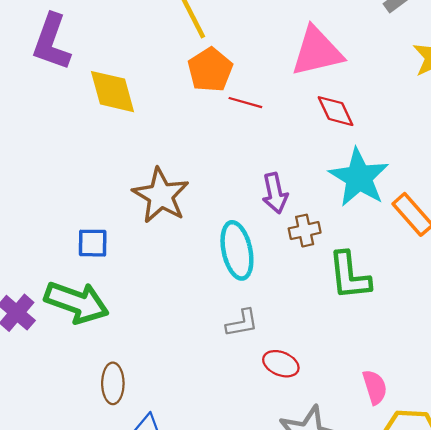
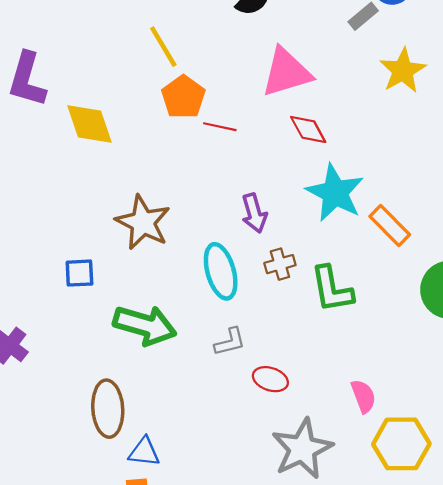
brown cross: (305, 231) -> (280, 264), moved
green arrow: (77, 302) -> (145, 325), moved
brown ellipse: (113, 383) -> (108, 409), size x1.4

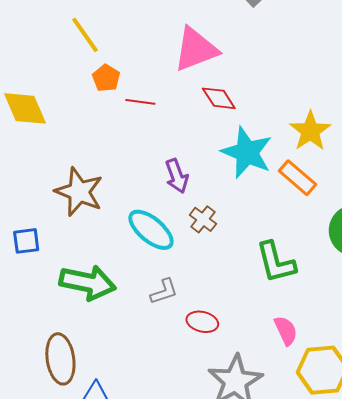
yellow star: (403, 71) -> (310, 131), moved
orange pentagon: (183, 97) -> (106, 78), size x0.7
brown cross: (280, 264) -> (203, 219), turned -32
cyan ellipse: (221, 271) -> (151, 230), turned -30
green L-shape: (332, 289) -> (276, 262), moved

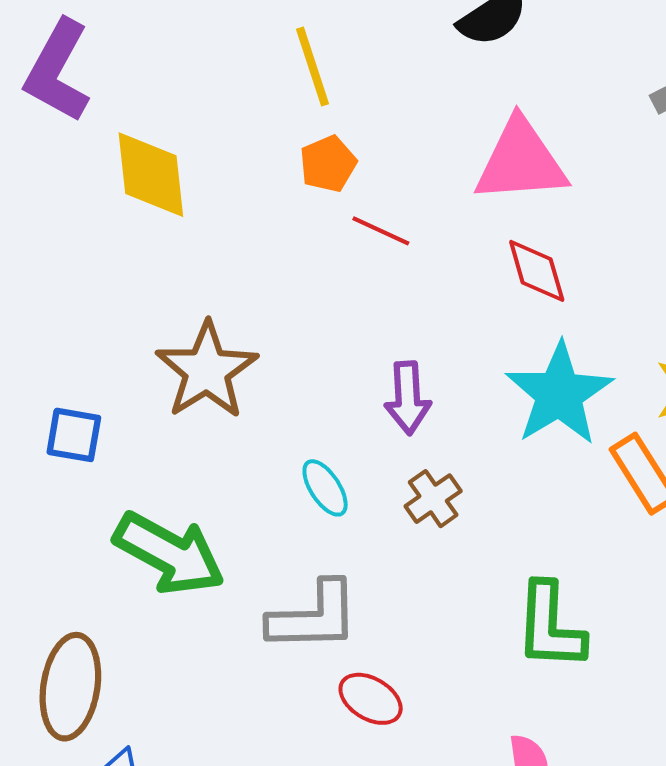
cyan ellipse: (151, 230) -> (325, 488), size x0.6
gray L-shape: (164, 292) -> (314, 617), size x1.6

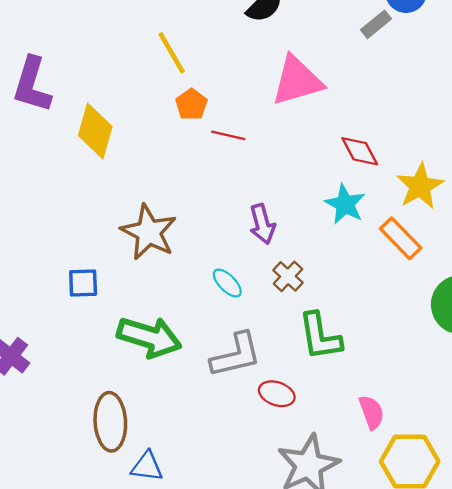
yellow diamond: (151, 175) -> (95, 131), turned 34
red diamond: (537, 271) -> (360, 151), moved
cyan star: (559, 394) -> (345, 204), size x0.7
green L-shape: (550, 626) -> (320, 336), moved

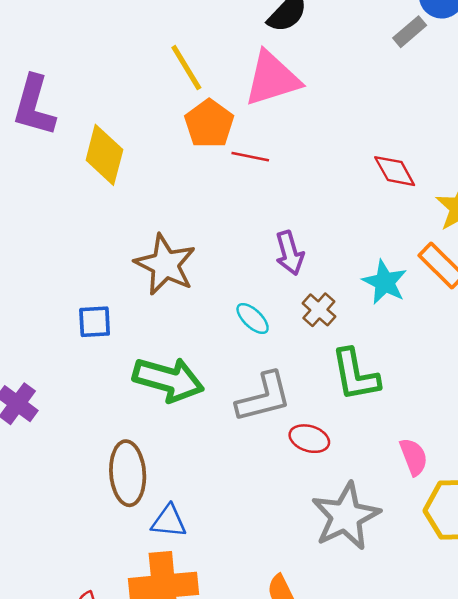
pink triangle: (297, 81) -> (272, 79), moved
orange pentagon: (191, 104) -> (209, 124), size x1.4
cyan star: (345, 204) -> (385, 282), moved

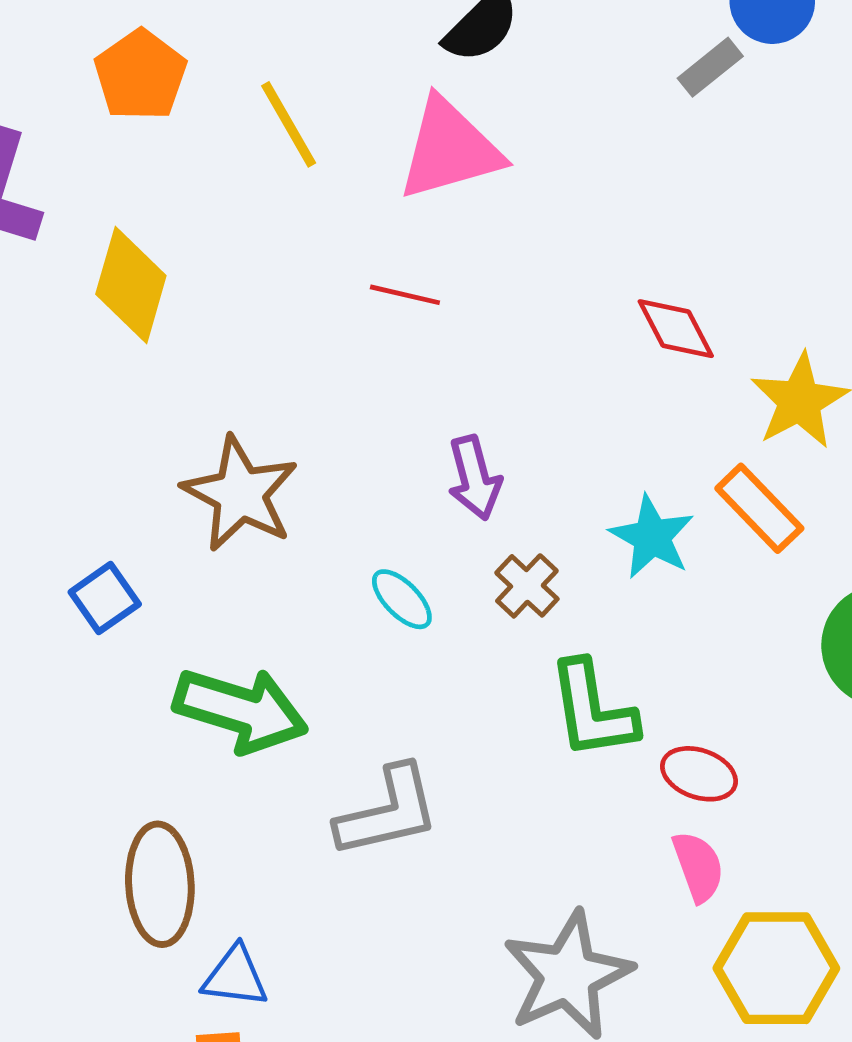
orange pentagon: (209, 124) -> (140, 75), moved
blue square: (95, 322) -> (105, 598), turned -33
gray L-shape: (264, 397) -> (388, 812), moved
red ellipse: (309, 439) -> (699, 774), moved

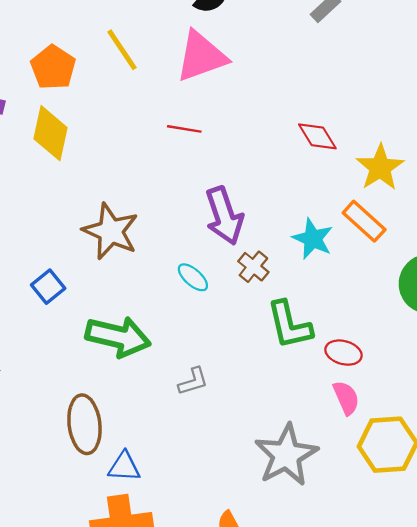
orange pentagon: (140, 75) -> (53, 67), moved
purple arrow: (474, 478) -> (224, 216), size x1.4
gray L-shape: (388, 812) -> (193, 381), size x0.6

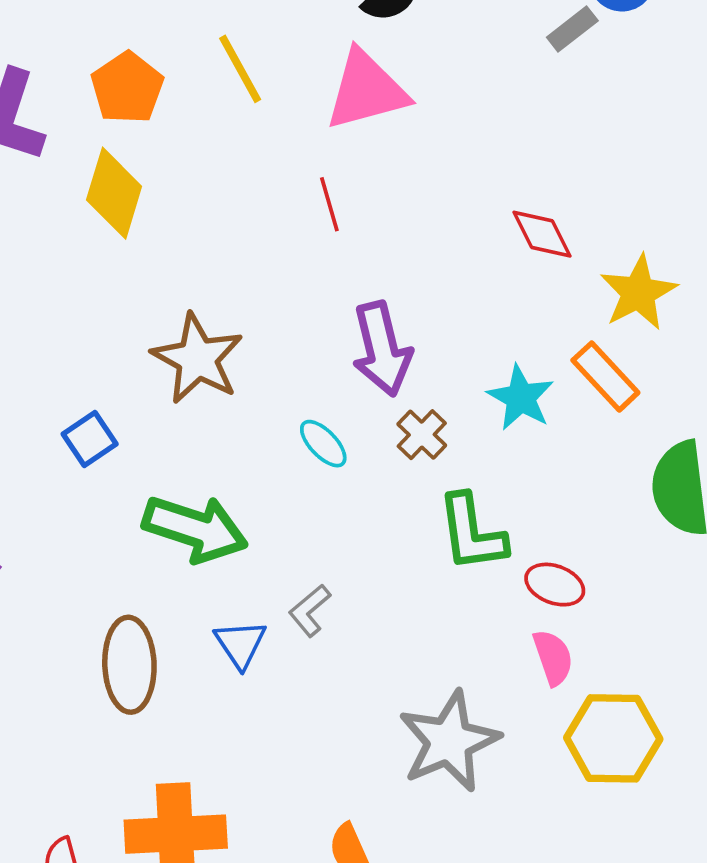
red line: (184, 129) -> (329, 204), turned 60
gray L-shape: (193, 381) -> (310, 610), turned 152
blue triangle: (124, 467) -> (240, 644), moved, turned 48

